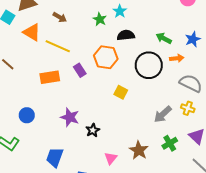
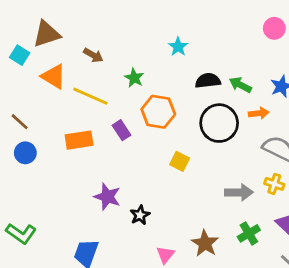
green star: (100, 19) -> (134, 78), moved
black semicircle: (126, 35) -> (208, 81), moved
gray arrow: (163, 114) -> (239, 192), turned -138
blue circle: (27, 115) -> (25, 153), moved

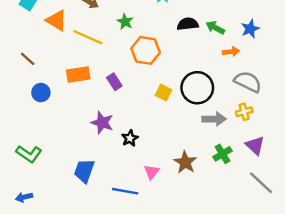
black circle: (219, 123) -> (197, 88), moved
purple rectangle: (122, 130) -> (114, 82), moved
blue circle: (25, 153) -> (41, 93), moved
yellow cross: (274, 184) -> (244, 112), turned -35

